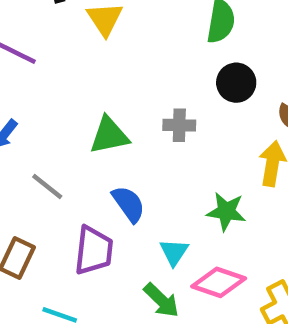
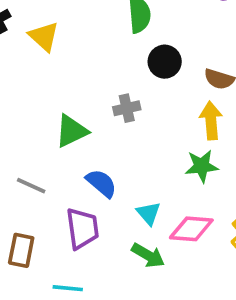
green star: (226, 211) -> (202, 166), moved

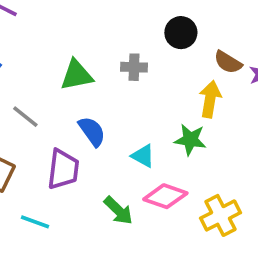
cyan triangle: (149, 213) -> (143, 156), moved, turned -35

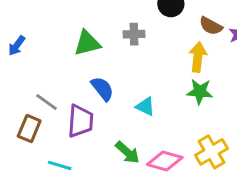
gray line: (25, 117) -> (46, 102), moved
green star: (190, 140) -> (200, 92), moved
pink diamond: (165, 196) -> (165, 161), moved

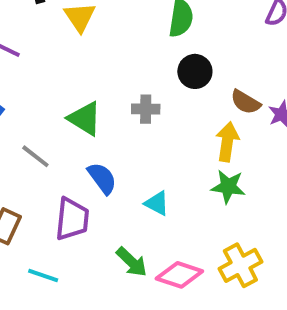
green triangle: (87, 43) -> (85, 119), turned 44
gray line: (46, 102) -> (35, 156), moved

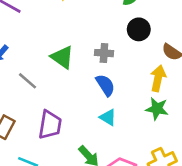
blue semicircle: (102, 178) -> (105, 85), moved

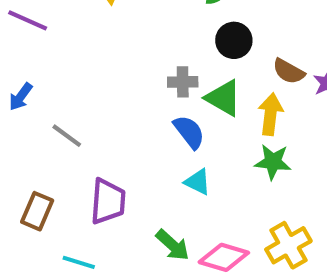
green triangle: (62, 57) -> (223, 98), moved

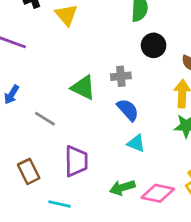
green triangle: (223, 98) -> (83, 88), moved
brown rectangle: (37, 211) -> (29, 171), turned -45
green arrow: (173, 245) -> (122, 188), turned 125

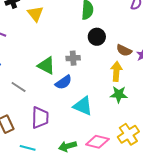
blue semicircle: (128, 110) -> (64, 82), moved, turned 96
cyan triangle: (136, 143) -> (83, 106), size x1.5
green arrow: (122, 188) -> (68, 146), moved

